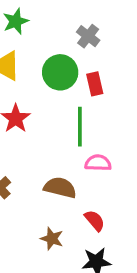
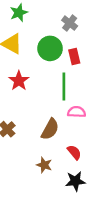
brown semicircle: (60, 188) -> (50, 129), turned 105

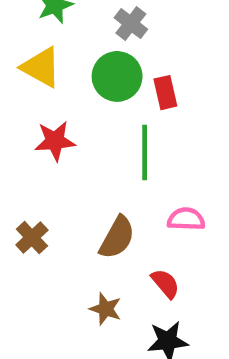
gray cross: (70, 23) -> (131, 24), moved
red star: (19, 81) -> (55, 141), turned 30
pink semicircle: (77, 112) -> (186, 219), moved

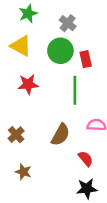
brown star: (106, 309) -> (23, 172), moved

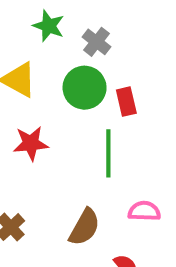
green star: (28, 14) -> (49, 26), moved, turned -30

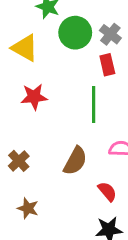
gray cross: (96, 42) -> (110, 34), moved
green circle: (85, 88) -> (75, 33), moved

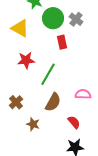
red rectangle: (107, 65) -> (62, 42), moved
green line: (94, 104) -> (48, 74), moved, turned 30
brown star: (28, 208) -> (33, 124), moved

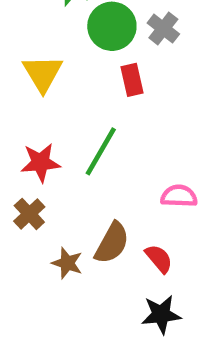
yellow triangle: (20, 28) -> (43, 73), moved, turned 30
red star: (26, 60) -> (40, 163), moved
brown semicircle: (53, 102) -> (112, 243), moved

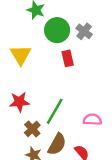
green line: (101, 151) -> (55, 111), moved
brown cross: (29, 214) -> (32, 129), moved

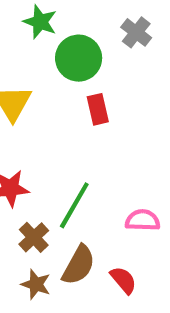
gray cross: (84, 31) -> (136, 32), moved

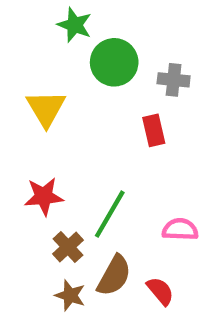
gray cross: (136, 32) -> (174, 80), moved, turned -32
red rectangle: (98, 109) -> (154, 130), moved

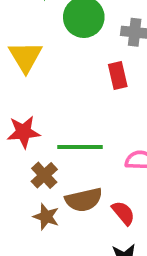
green line: (110, 214) -> (80, 147), turned 60
brown semicircle: (114, 276) -> (84, 200), turned 48

